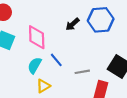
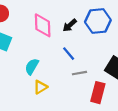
pink diamond: (37, 37) -> (43, 25), moved
blue line: (56, 60) -> (69, 54), moved

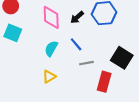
cyan semicircle: (32, 67) -> (51, 48), moved

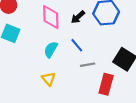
yellow triangle: (49, 77) -> (49, 79), turned -40

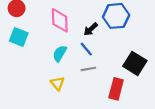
black arrow: (78, 17) -> (91, 29), moved
gray line: (88, 65) -> (88, 69), moved

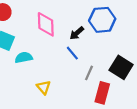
cyan semicircle: (60, 54) -> (24, 57), moved, turned 49
gray line: (88, 69) -> (89, 73), moved, turned -56

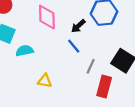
yellow triangle: (44, 87) -> (45, 81), turned -40

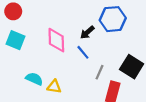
pink diamond: (47, 17) -> (56, 40), moved
cyan semicircle: (25, 51) -> (34, 79), moved, turned 35

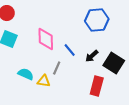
black arrow: (87, 32) -> (92, 56), moved
gray line: (99, 72) -> (57, 68), moved

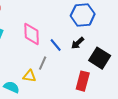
black arrow: (92, 56) -> (78, 43), moved
cyan semicircle: (26, 74) -> (12, 87), moved

